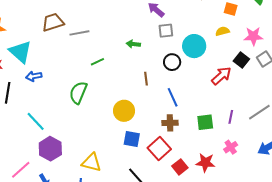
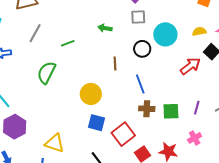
yellow semicircle: (222, 31) -> (199, 31), moved
gray line: (79, 33) -> (35, 33), moved, turned -54
brown cross: (170, 123) -> (147, 109), moved

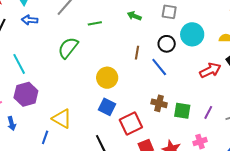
blue line: (140, 84) -> (159, 67), moved, turned -30

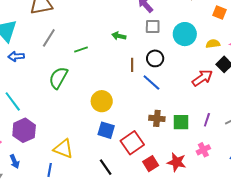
cyan circle: (192, 34) -> (185, 34), moved
brown line: (137, 53) -> (132, 65), moved

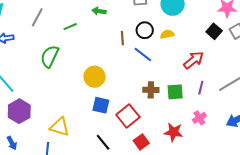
green arrow: (119, 36) -> (99, 11), moved
yellow semicircle: (213, 44) -> (167, 34), moved
red arrow: (202, 78) -> (193, 60), moved
red square: (151, 164) -> (141, 142), moved

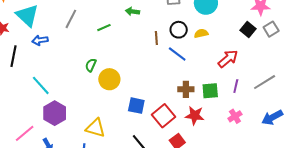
green semicircle: (50, 56) -> (91, 65), moved, size x0.6
yellow circle: (94, 77) -> (109, 79), moved
red star: (174, 132) -> (195, 116), moved

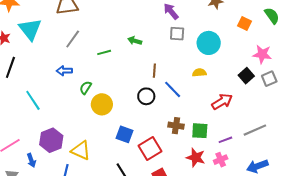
black circle: (179, 30) -> (146, 96), moved
blue arrow: (40, 40) -> (64, 71), moved
purple line: (236, 86) -> (225, 140), moved, turned 48
purple hexagon: (55, 113) -> (51, 140), moved
red star: (195, 116) -> (196, 157), moved

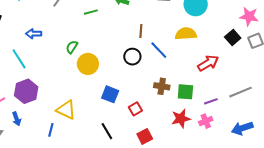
blue arrow: (64, 71) -> (34, 34), moved
yellow semicircle: (199, 73) -> (186, 34), size x1.5
purple hexagon: (51, 140) -> (26, 91), moved
red square: (150, 148) -> (135, 109), size x0.6
red star: (196, 157) -> (181, 119), turned -30

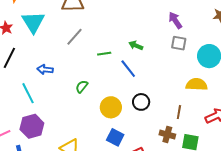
brown line: (141, 31) -> (179, 112), moved
blue line: (159, 50) -> (128, 69), moved
yellow circle: (88, 64) -> (111, 107), moved

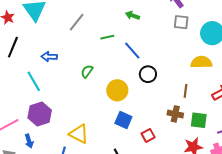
green arrow: (136, 45) -> (133, 15), moved
black circle: (141, 102) -> (148, 74), moved

